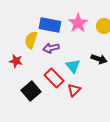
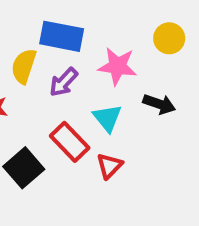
pink star: (78, 23) -> (117, 66), moved, turned -30
purple arrow: (51, 48) -> (64, 82), turned -35

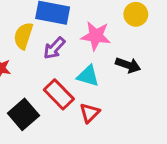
cyan triangle: (107, 118) -> (88, 76), turned -35

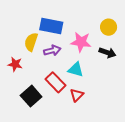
purple arrow: (54, 48) -> (52, 50), turned -147
black arrow: (128, 65) -> (107, 53), moved

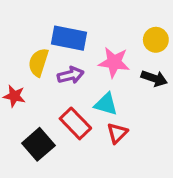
red triangle: (77, 95) -> (117, 133), moved

